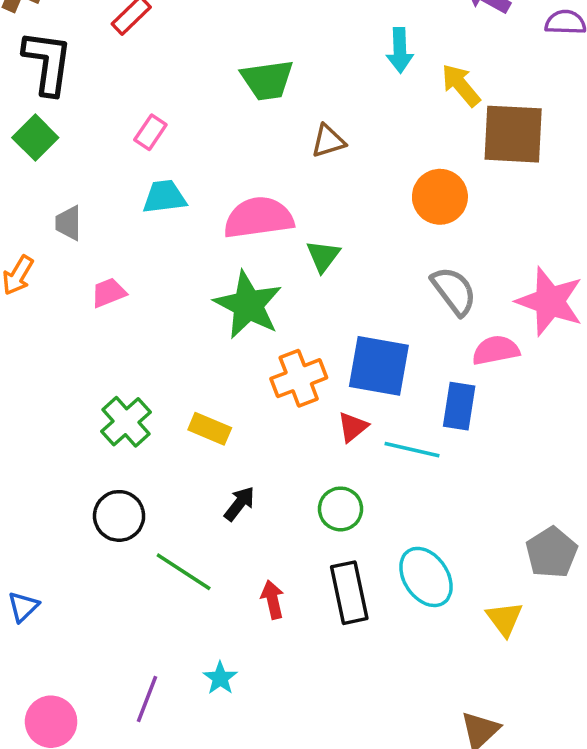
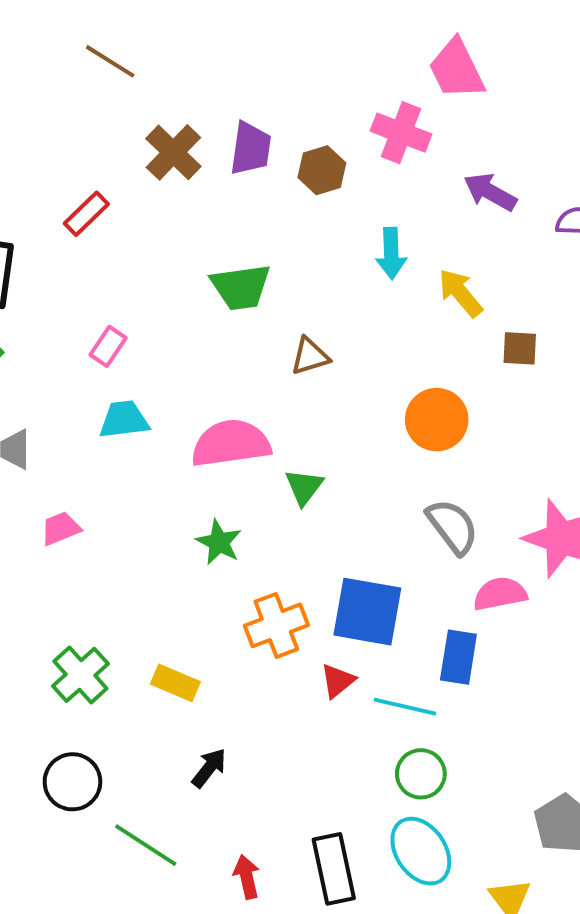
brown square: (513, 134) -> (520, 348), size x0.5
green star: (248, 305) -> (219, 542), size x0.6
green circle: (341, 509) -> (421, 774), moved

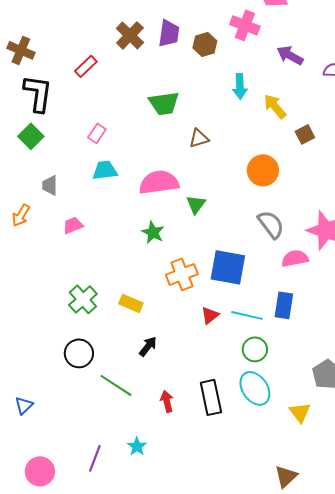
brown square: (520, 348) -> (305, 134), turned -30
blue rectangle: (458, 657) -> (284, 305), moved
red triangle: (338, 681) -> (210, 315), moved

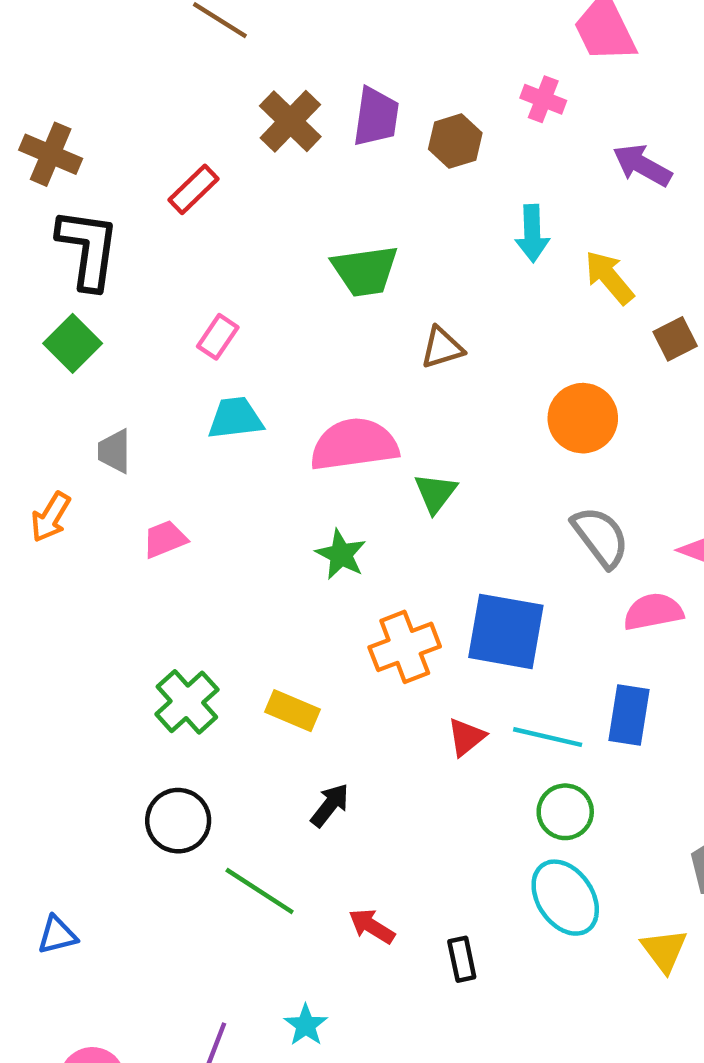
pink cross: (245, 25) -> (543, 99), size x0.7
black rectangle: (211, 397) -> (462, 959), moved, size x0.6
red arrow: (167, 401) -> (372, 926), turned -45
blue triangle: (24, 405) -> (57, 935), turned 30

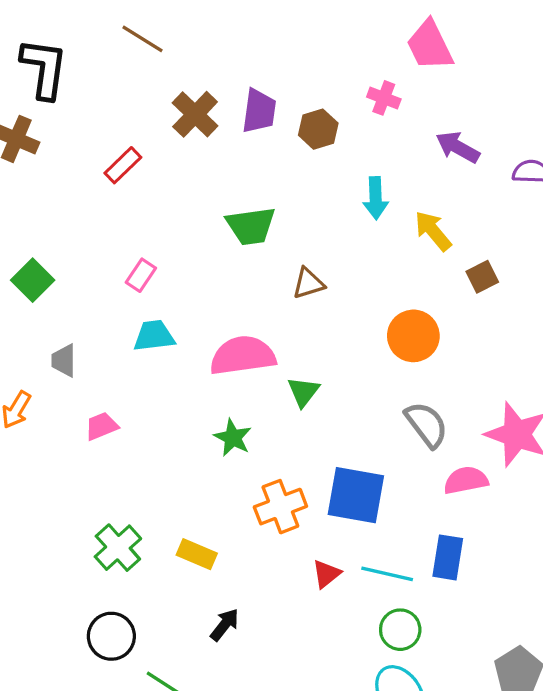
black L-shape: (88, 249) -> (44, 68), moved

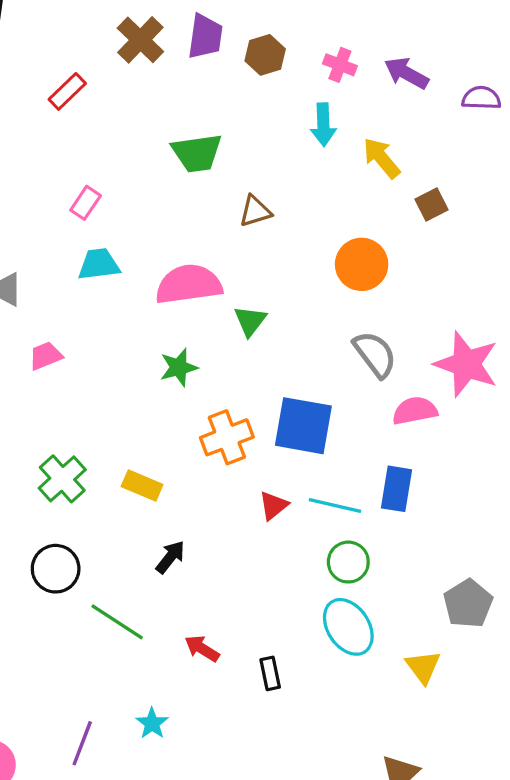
pink cross: (384, 98) -> (340, 65), moved
green star: (233, 438) -> (179, 367), turned 30

